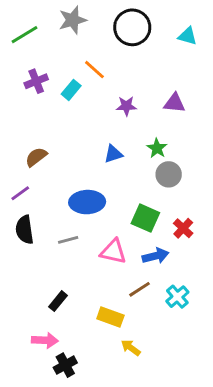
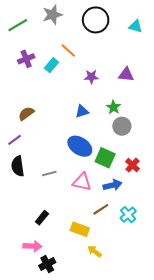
blue ellipse: (87, 202) -> (80, 146), moved, turned 35

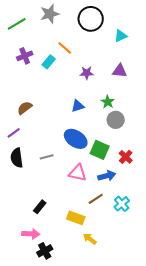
cyan triangle: (136, 26) -> (121, 36), moved, turned -40
gray line: (49, 174) -> (47, 157), moved

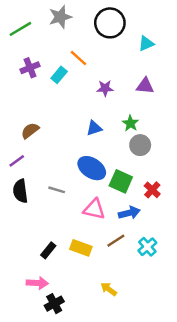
gray line: (47, 157) -> (57, 190), turned 32
yellow rectangle: (76, 218) -> (81, 248), moved

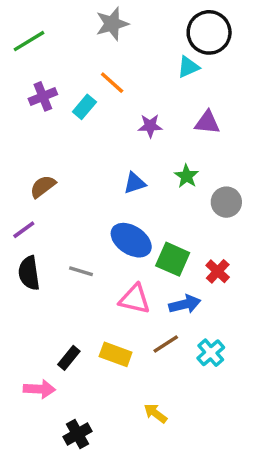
gray star: (60, 17) -> (112, 24), moved
black circle: (110, 23) -> (209, 32), moved
cyan triangle: (146, 43) -> (188, 67), moved
gray circle: (140, 145) -> (226, 202), moved
pink arrow: (37, 283) -> (39, 389), moved

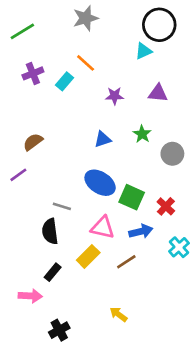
black semicircle: (29, 273) -> (50, 231), moved
cyan cross: (211, 353) -> (179, 247), moved
yellow rectangle: (116, 354) -> (88, 256), moved, turned -65

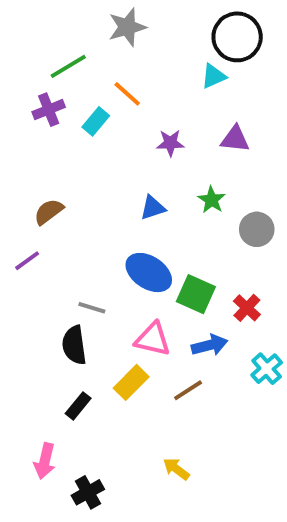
green line: (22, 31) -> (68, 66), moved
pink arrow: (30, 296) -> (45, 461), moved, turned 100

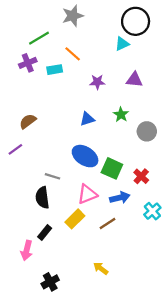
cyan rectangle: (96, 121) -> (55, 70), turned 40
pink triangle: (153, 339) -> (87, 194), turned -35
pink arrow: (45, 461) -> (27, 250), moved

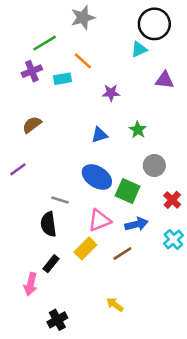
purple triangle: (134, 80) -> (165, 80), moved
brown semicircle: (28, 121) -> (32, 125), moved
gray circle: (147, 131) -> (154, 165), moved
red cross: (141, 176) -> (172, 200), moved

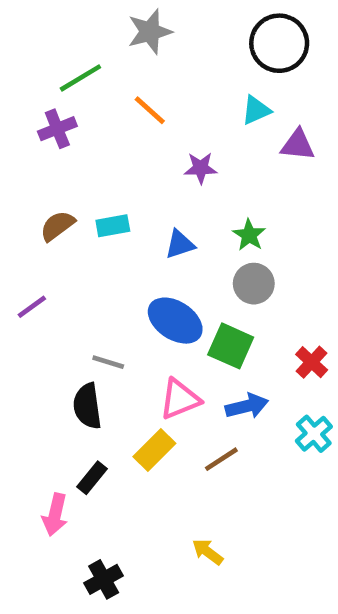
cyan triangle: (139, 49) -> (256, 110), moved
cyan rectangle: (62, 79) -> (113, 226), moved
gray circle: (154, 165) -> (254, 284), moved

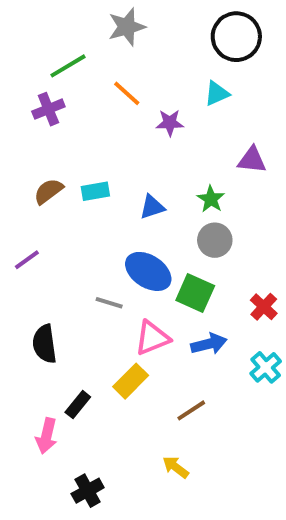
purple triangle: (298, 145) -> (252, 160), moved
purple star: (201, 168) -> (170, 123), moved
gray line: (108, 362) -> (109, 303), moved
black semicircle: (87, 406) -> (45, 344), moved
brown line: (221, 459) -> (191, 410), moved

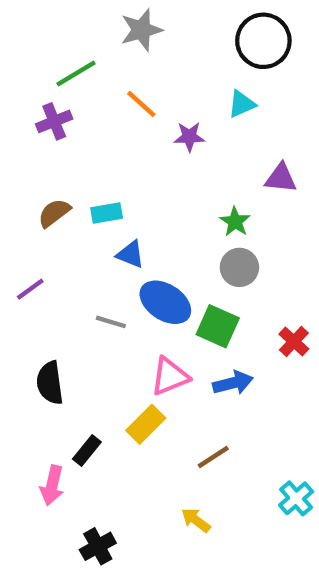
blue triangle: (152, 207) -> (130, 254), moved, turned 40
gray line: (109, 303) -> (111, 322), moved
cyan cross: (266, 367) -> (296, 498), moved

